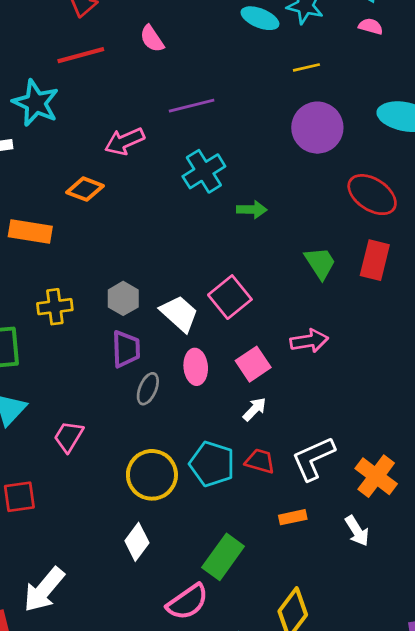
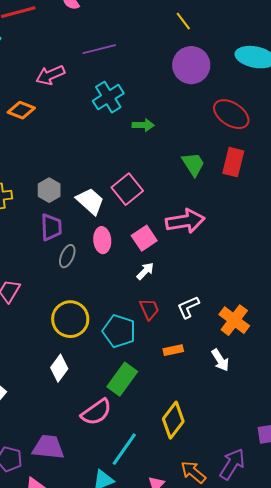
yellow line: (306, 67) -> (183, 21), turned 66
pink arrow: (309, 341) -> (185, 221), size x1.4
white L-shape: (313, 458) -> (188, 307), size x0.7
red trapezoid: (260, 461) -> (149, 309), turned 50
cyan pentagon: (212, 464) -> (119, 331), moved

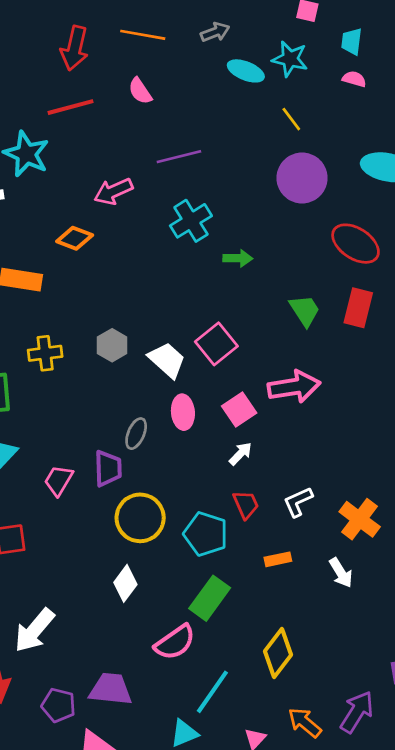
purple trapezoid: (51, 227) -> (108, 468), moved

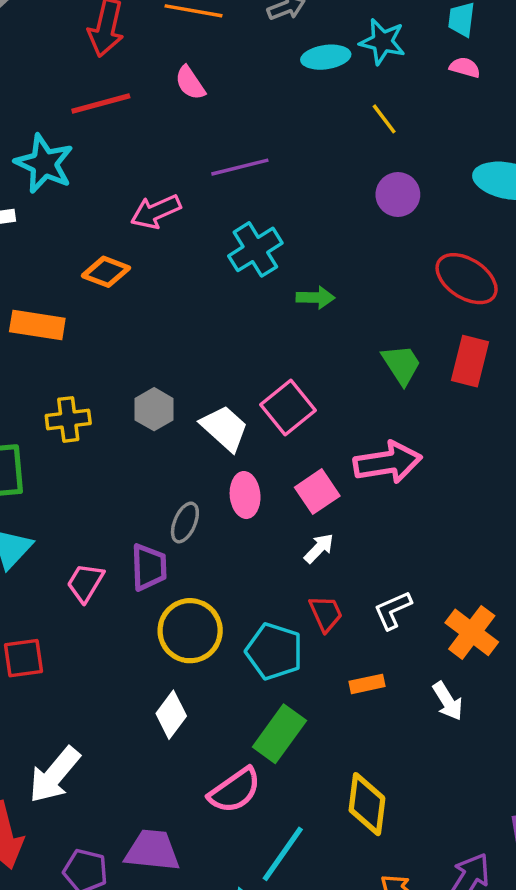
cyan ellipse: (246, 71) -> (326, 57), turned -30
purple circle: (302, 178) -> (398, 195), size x0.7
yellow diamond: (278, 653) -> (367, 804), turned -30

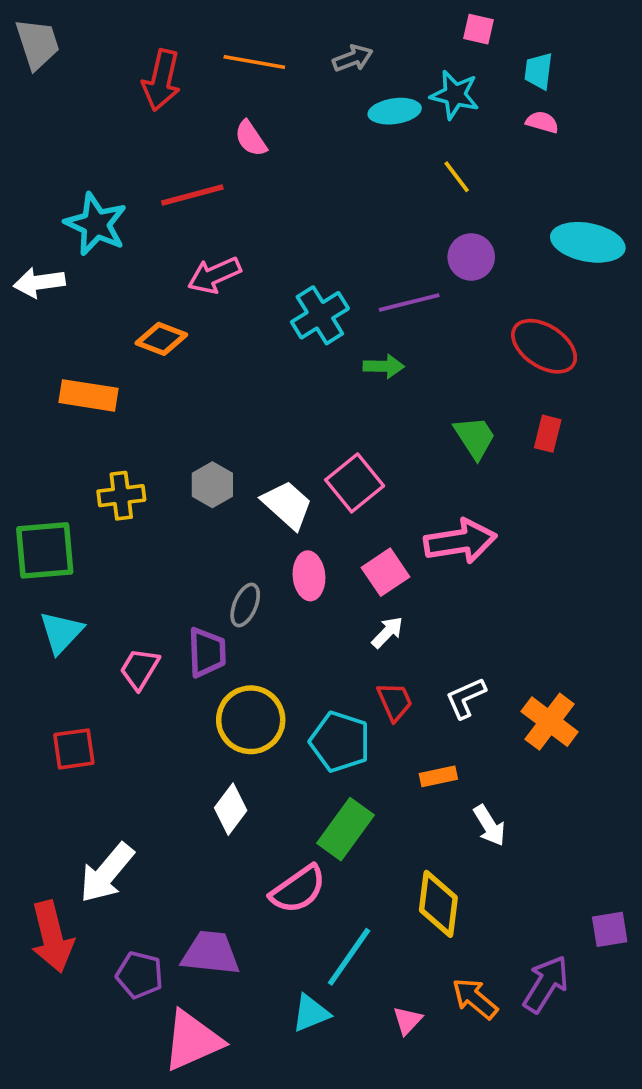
red line: (101, 104) -> (192, 195), moved
purple line: (240, 167) -> (409, 302), moved
red rectangle: (470, 361) -> (548, 434), size x0.7
white arrow: (448, 701) -> (489, 825), moved

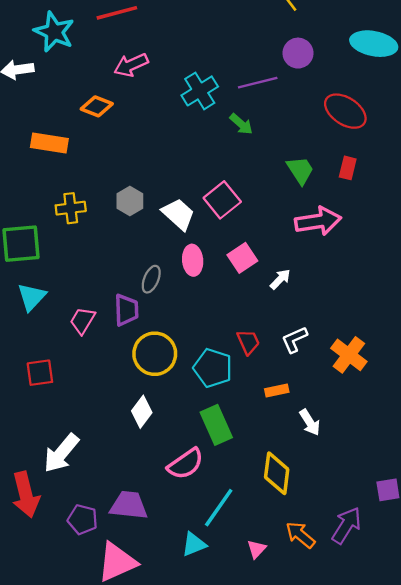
green arrow: (384, 366) -> (241, 124), turned 40
pink arrow: (460, 541) -> (318, 221), moved
white arrow: (387, 632) -> (280, 279), moved
green rectangle: (345, 829) -> (216, 425), turned -60

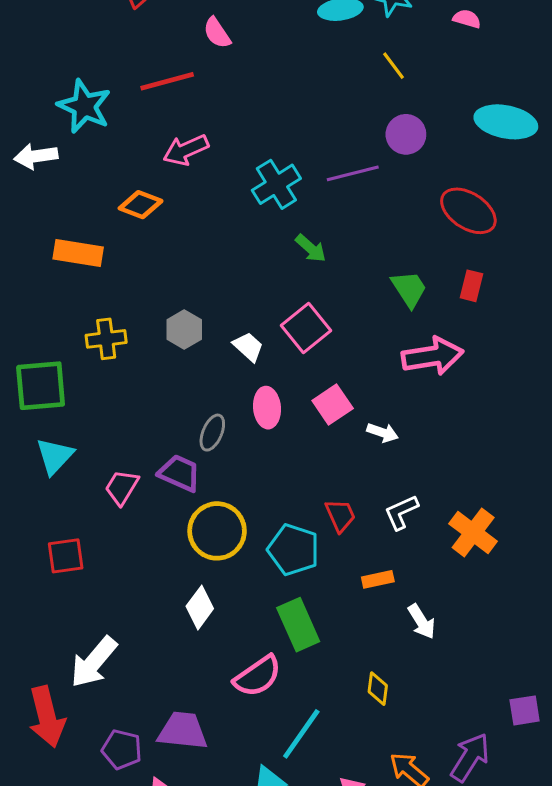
green arrow: (241, 124) -> (311, 248), moved
white trapezoid: (178, 214) -> (248, 347), size x0.7
white arrow: (280, 279) -> (383, 433), turned 65
purple trapezoid: (126, 310) -> (180, 473), turned -64
yellow diamond: (277, 473) -> (378, 689), size x0.6

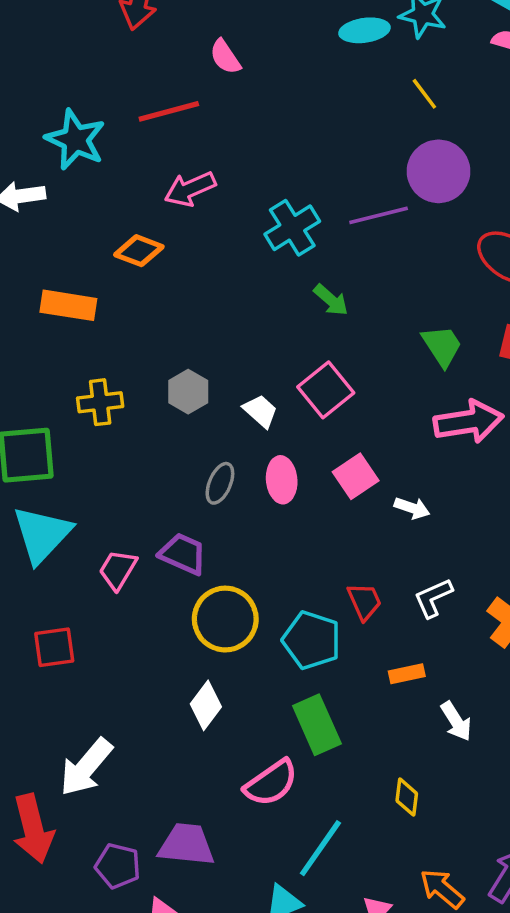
purple circle: (406, 134) -> (439, 171), size x1.4
gray ellipse: (212, 433) -> (220, 483), moved
cyan triangle: (55, 456) -> (42, 534), size x1.4

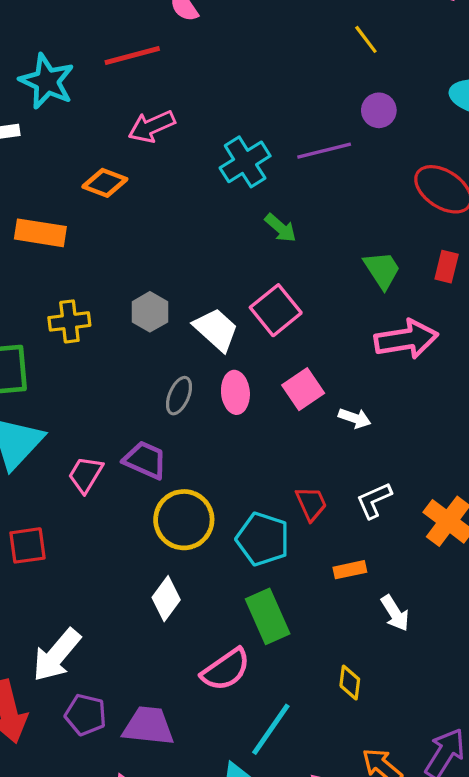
purple circle: (439, 171) -> (379, 110), size x0.6
white trapezoid: (260, 411) -> (216, 330), size x1.4
purple pentagon: (118, 866) -> (86, 715), moved

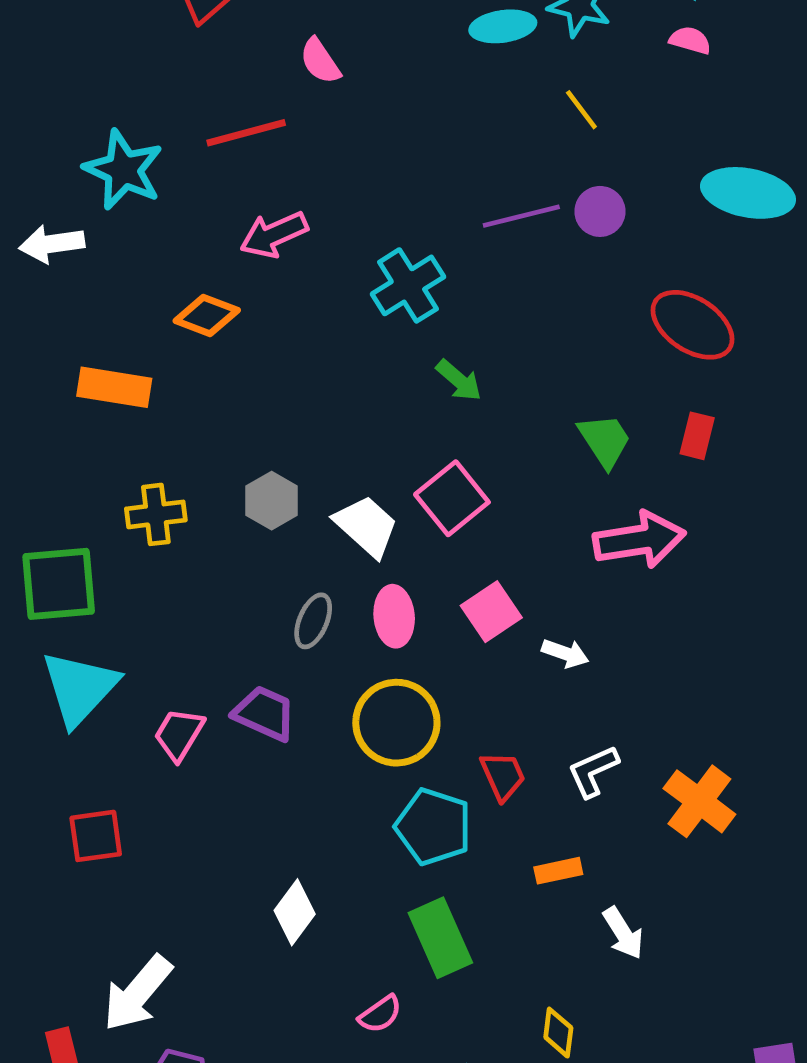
purple line: (324, 151) -> (521, 216), moved
yellow circle: (184, 520) -> (396, 723), moved
pink semicircle: (226, 670) -> (380, 1014), size x0.6

